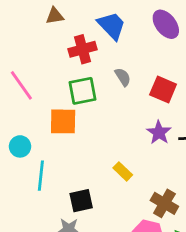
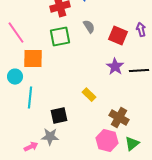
orange square: (63, 121) -> (33, 59), moved

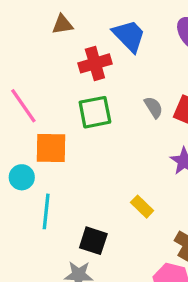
gray semicircle: (89, 27) -> (153, 107), moved
black square: (59, 116) -> (93, 241), turned 30

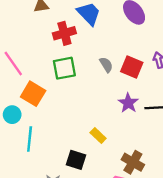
orange square: (51, 148) -> (33, 94), turned 30
black square: (93, 241) -> (76, 160), moved

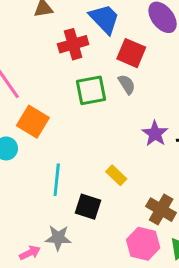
red square: (132, 67) -> (131, 53), moved
green square: (64, 68) -> (91, 90), moved
cyan line: (30, 139) -> (57, 180), moved

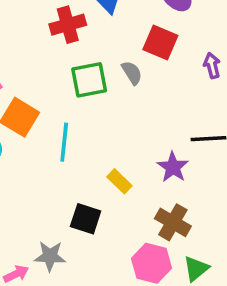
red square: (131, 53) -> (160, 42), moved
purple star: (155, 134) -> (173, 167), moved
cyan line: (57, 180) -> (64, 142), moved

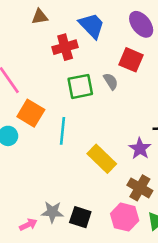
yellow rectangle: (119, 181) -> (102, 159), size x1.6
black square: (86, 219) -> (80, 217), moved

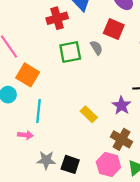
cyan line: (63, 131) -> (39, 111), moved
yellow rectangle: (102, 159) -> (89, 114), size x0.7
pink arrow: (28, 225) -> (25, 135), moved, turned 32

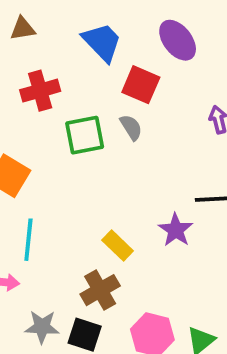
red cross: (57, 18) -> (40, 91), moved
red square: (114, 29) -> (141, 85), moved
brown cross: (122, 139) -> (100, 290), moved, turned 30

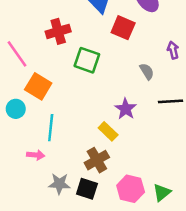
gray semicircle: (131, 127) -> (147, 71), moved
green square: (85, 135) -> (87, 60), turned 30
purple star: (176, 230) -> (126, 109), moved

